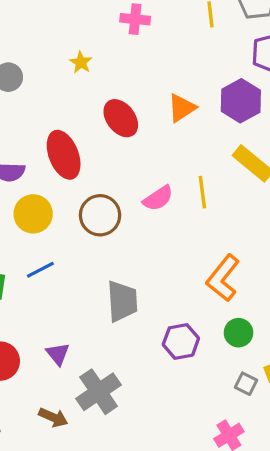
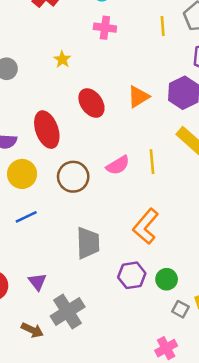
orange L-shape: (223, 278) -> (146, 226), moved
green circle: (238, 333) -> (167, 279), moved

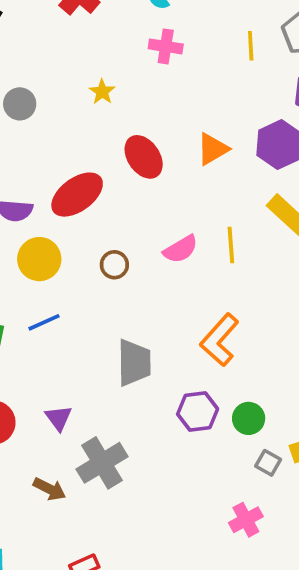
red ellipse: (47, 130) -> (77, 195), turned 72
brown circle: (73, 177) -> (114, 265), size x0.6

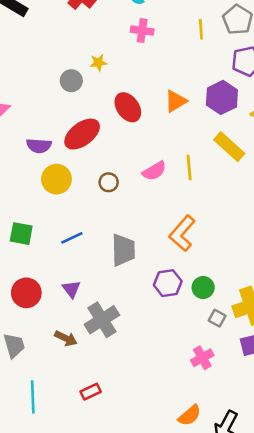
yellow star: (102, 92) -> (98, 63), turned 30
gray circle: (20, 104) -> (71, 81), moved
blue line: (44, 322) -> (72, 238), moved

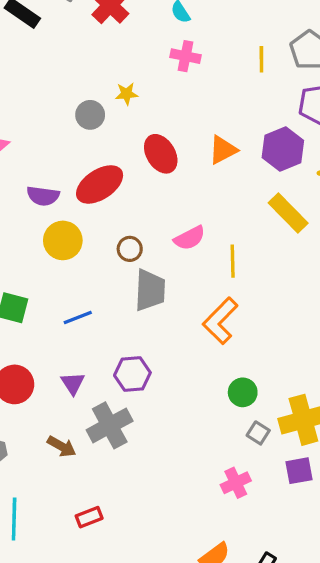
yellow line: (189, 167) -> (233, 261), moved
gray trapezoid: (123, 250) -> (150, 290), moved
purple hexagon: (168, 283) -> (132, 374), moved

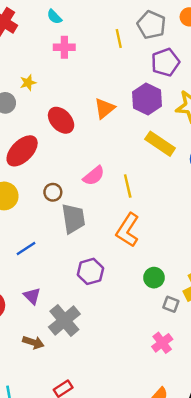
purple hexagon: (132, 374) -> (90, 271), moved

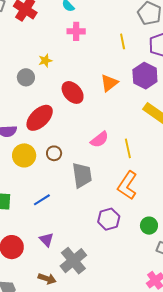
yellow line: (119, 38) -> (123, 41), moved
brown circle: (53, 192) -> (54, 153), moved
purple hexagon: (90, 271) -> (109, 219), moved

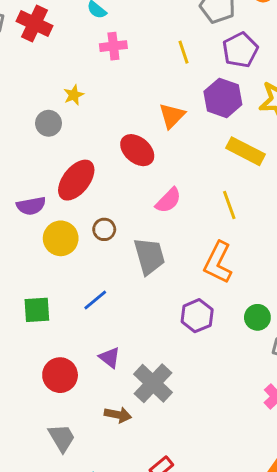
red ellipse: (73, 92) -> (137, 150), moved
yellow line: (128, 148) -> (229, 205), moved

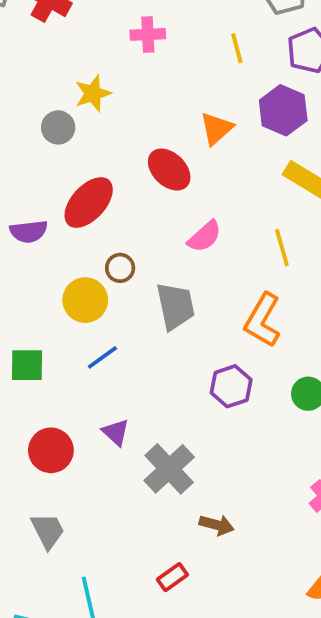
yellow star: (74, 95) -> (93, 93), size x1.4
yellow circle: (61, 238) -> (85, 300), moved
brown arrow: (118, 415) -> (217, 525), moved

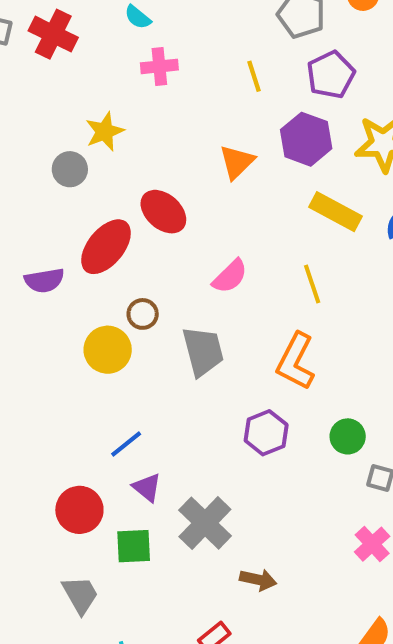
red ellipse: (169, 170) -> (163, 212), moved
blue line: (102, 357) -> (126, 444), moved
green square: (27, 365) -> (134, 546), moved

